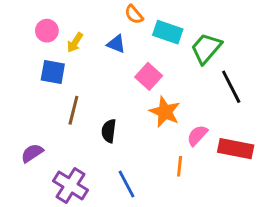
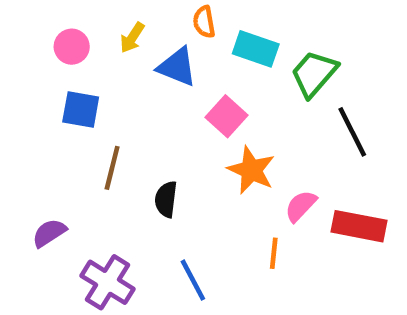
orange semicircle: (134, 14) -> (204, 22), turned 30
yellow arrow: (75, 42) -> (132, 38), moved
blue triangle: (116, 44) -> (177, 67), size x1.4

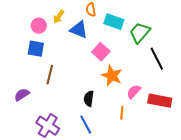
pink circle: (72, 47) -> (39, 26), moved
black semicircle: (166, 199) -> (89, 99), moved
purple semicircle: (49, 233) -> (22, 95), moved

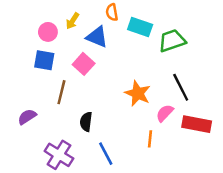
green trapezoid: (140, 33) -> (172, 41), turned 30
pink square: (101, 52) -> (84, 64), moved
black line: (157, 59) -> (181, 87), moved
black semicircle: (89, 99) -> (86, 122), moved

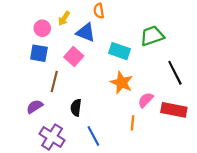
cyan rectangle: (140, 27) -> (119, 51), moved
black line: (181, 87) -> (175, 73), moved
purple semicircle: (27, 117) -> (35, 107), moved

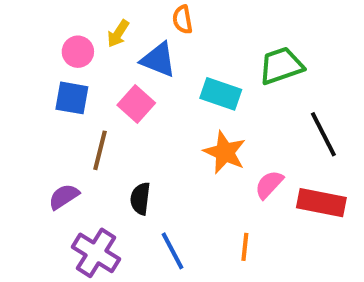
orange line: (133, 123) -> (245, 247), moved

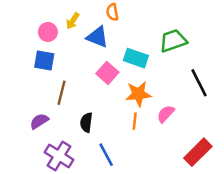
pink square: (136, 104) -> (107, 73), moved
orange star: (225, 152) -> (138, 94), turned -30
red rectangle: (321, 203) -> (198, 152), moved, turned -56
orange line: (245, 247) -> (135, 121), moved

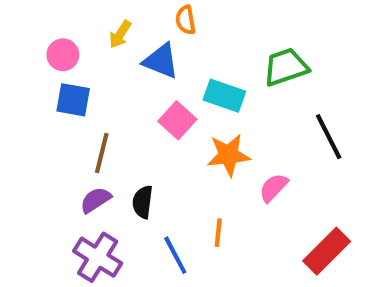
pink circle: (48, 32) -> (63, 55), moved
purple semicircle: (39, 121) -> (96, 200), moved
orange line: (135, 121) -> (218, 233), moved

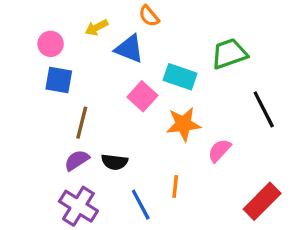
orange semicircle: (186, 20) -> (149, 16), turned -30
yellow arrow: (120, 34) -> (96, 27), turned 30
black semicircle: (143, 202) -> (115, 162), turned -90

